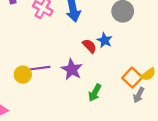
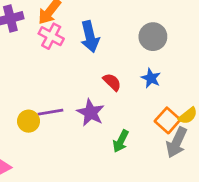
blue star: (105, 40) -> (151, 78), moved
gray arrow: (139, 95) -> (177, 142), size x1.5

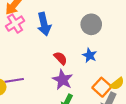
pink cross: (51, 36) -> (15, 24), turned 30
purple star: (91, 113) -> (63, 80), moved

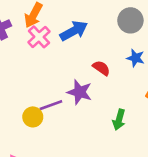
blue arrow: (44, 24) -> (74, 31), turned -95
purple star: (63, 80) -> (80, 92), moved

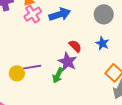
purple star: (80, 92) -> (67, 62), moved
green arrow: (119, 120) -> (58, 75), moved

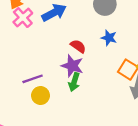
yellow circle: (17, 73) -> (41, 96), moved
green arrow: (58, 75) -> (74, 82), moved

